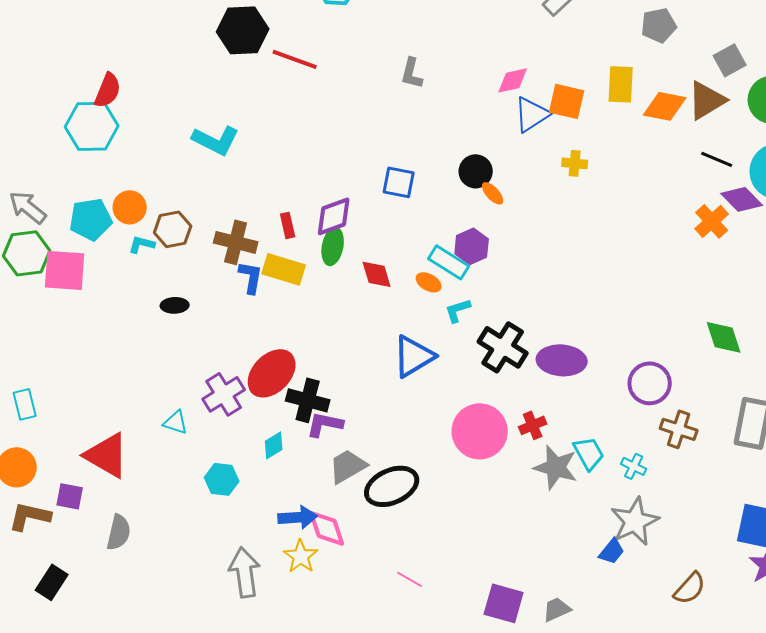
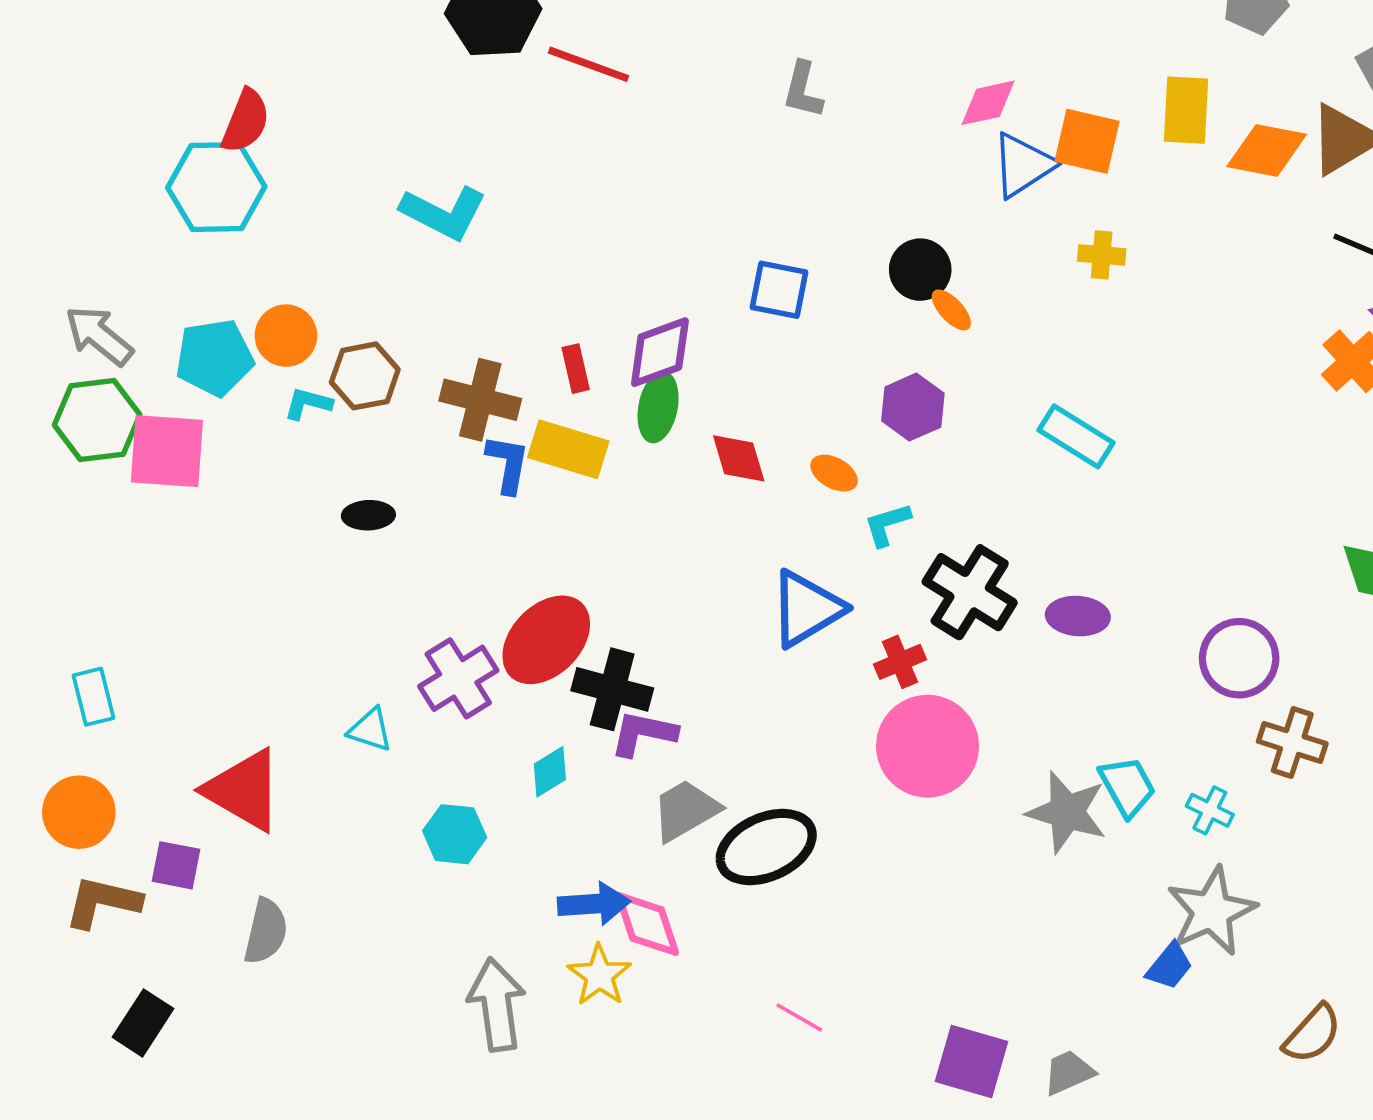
cyan rectangle: (449, 262) -> (1076, 436), moved
purple ellipse: (562, 360) -> (1078, 616), size x0.7
red cross: (533, 425) -> (900, 662), moved

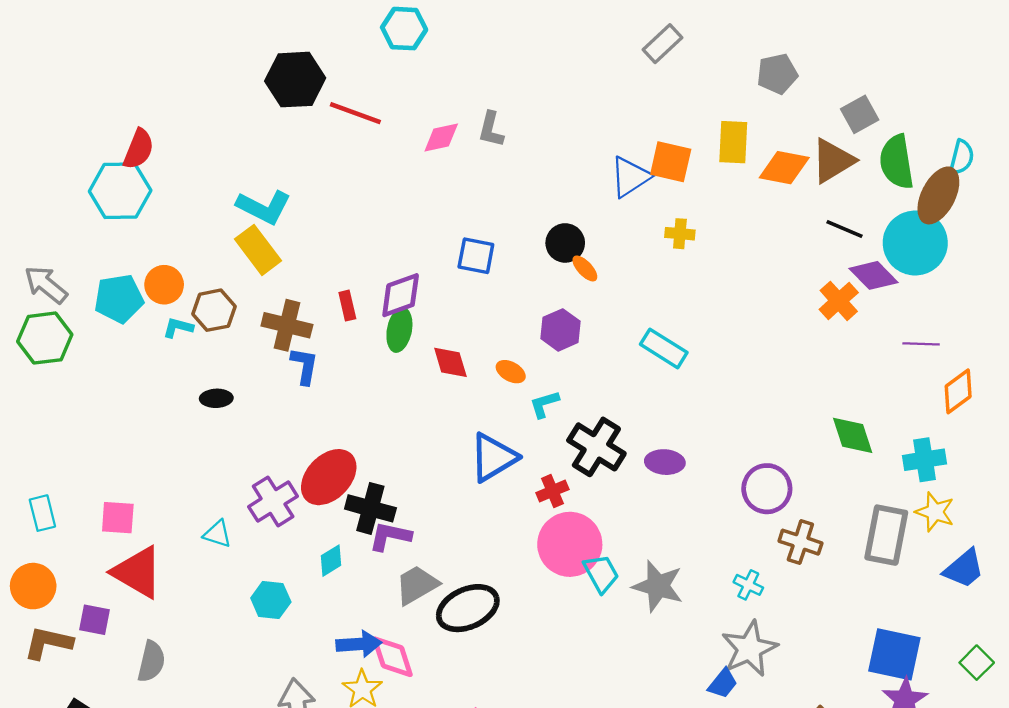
pink diamond: (988, 103) -> (441, 137), moved
yellow rectangle: (568, 449) -> (258, 250), moved, turned 36
pink square: (167, 451) -> (118, 518), moved, size x0.7
cyan trapezoid: (1127, 787) -> (601, 573), moved

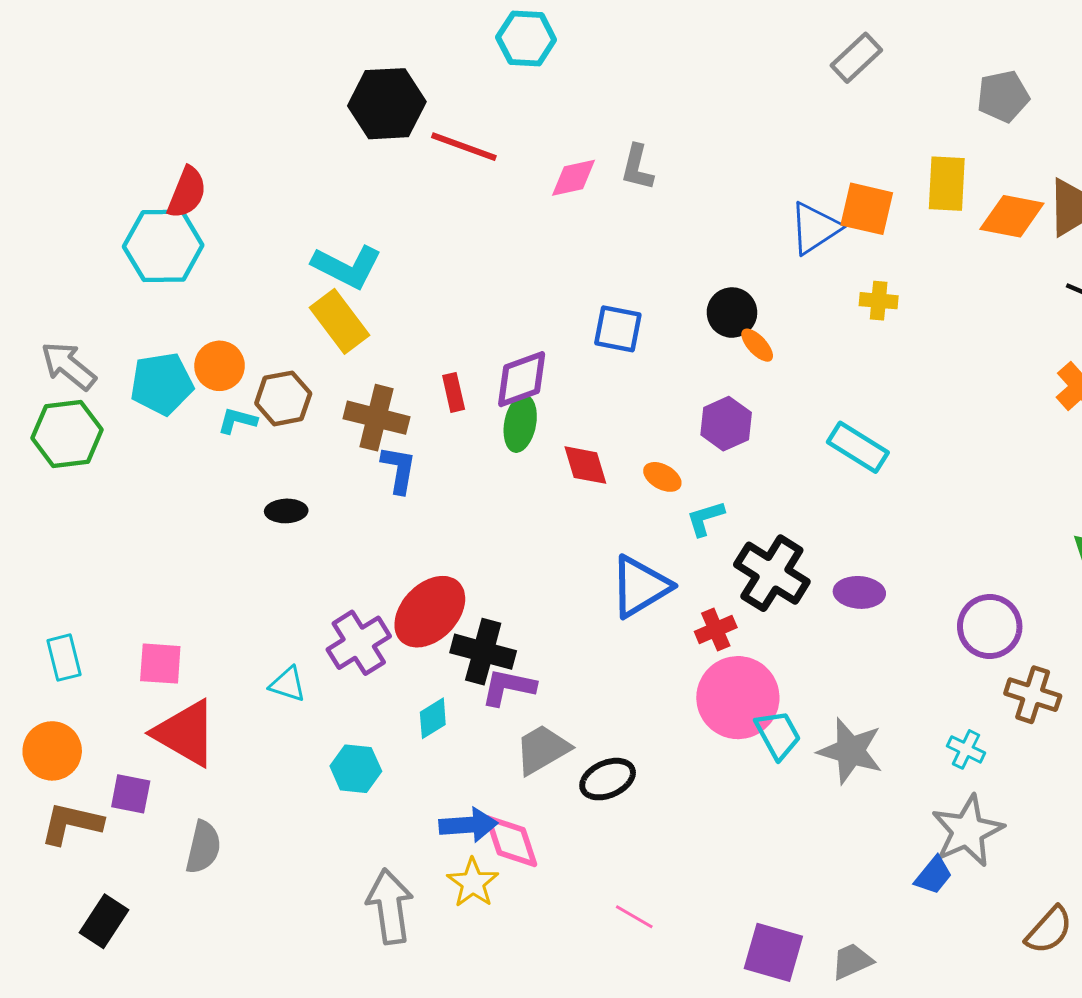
black ellipse: (468, 608) -> (608, 779), size x0.7

